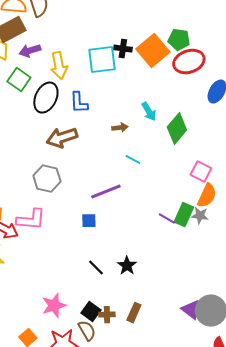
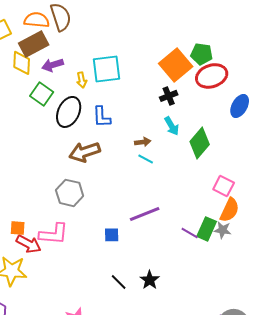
black cross: (123, 49) -> (169, 96), moved, turned -30
cyan square: (102, 60) -> (107, 69), moved
yellow arrow: (59, 66) -> (82, 80), size x0.6
cyan line: (133, 160) -> (146, 159), moved
purple line: (106, 192) -> (145, 214), moved

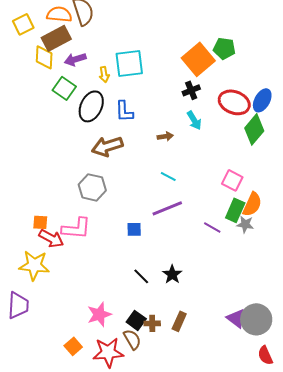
red ellipse: (212, 76) -> (234, 102), moved, turned 40
green diamond: (200, 143) -> (254, 129), moved
cyan line: (146, 159) -> (168, 176), moved
pink square: (224, 186) -> (232, 180), moved
green rectangle: (207, 229) -> (235, 210), moved

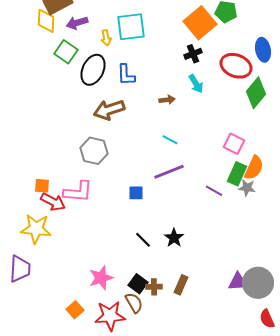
blue ellipse: (262, 100) -> (263, 50), moved, turned -40
purple triangle: (236, 318) -> (238, 282), turned -40

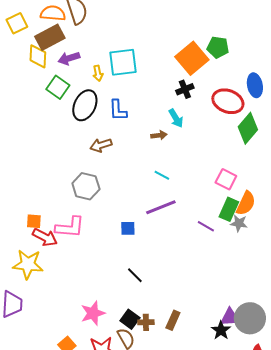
cyan arrow: (196, 84) -> (176, 118), moved
brown arrow: (109, 110) -> (101, 145), size x0.7
black star: (174, 238) -> (221, 330), moved

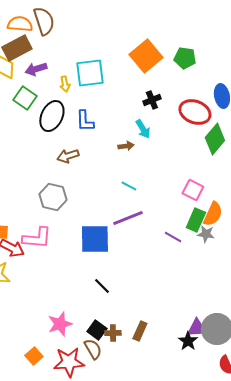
orange square: (192, 58) -> (146, 56), moved
blue square: (128, 228) -> (95, 239), size x2.0

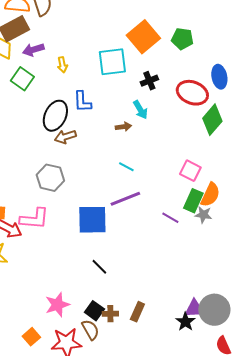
cyan square: (90, 73) -> (112, 62), moved
black ellipse: (52, 116) -> (55, 116), moved

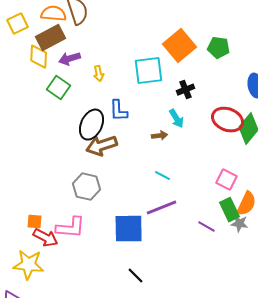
red ellipse: (192, 93) -> (228, 120), moved
brown arrow: (65, 137) -> (102, 146), size x1.4
green rectangle: (193, 201) -> (230, 210), turned -50

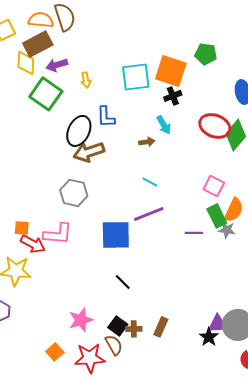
orange square: (180, 46) -> (171, 71), moved, turned -32
green square: (59, 88) -> (46, 94), size x1.4
purple line: (207, 227) -> (194, 233), turned -30

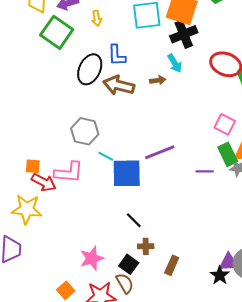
black cross: (173, 96) -> (184, 34), size x1.5
brown arrow: (89, 152) -> (119, 85), moved, turned 32
cyan line: (150, 182) -> (106, 156), moved
brown cross: (134, 329) -> (146, 246), moved

